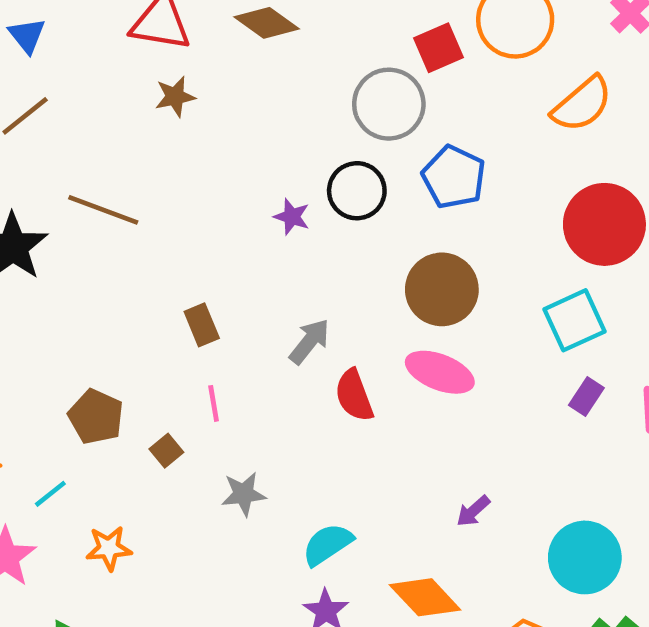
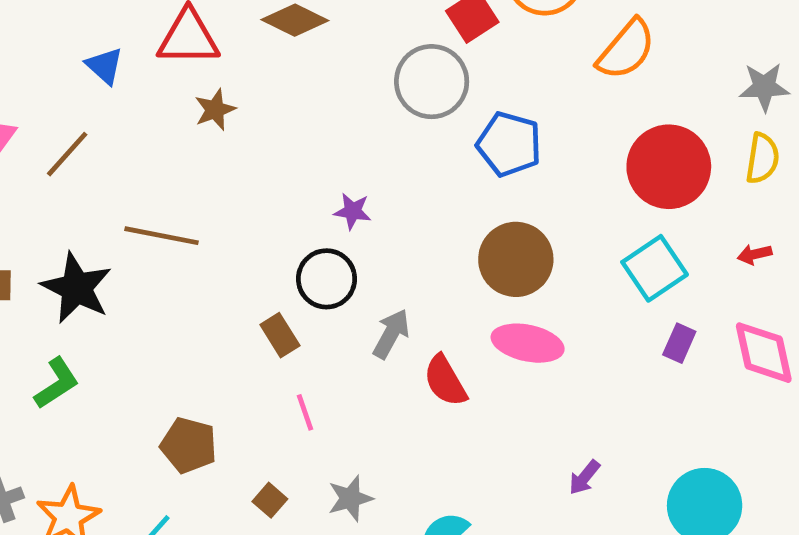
blue triangle: (27, 35) -> (105, 66), moved
black circle: (357, 191) -> (327, 279), moved
brown square: (166, 451) -> (270, 500), moved

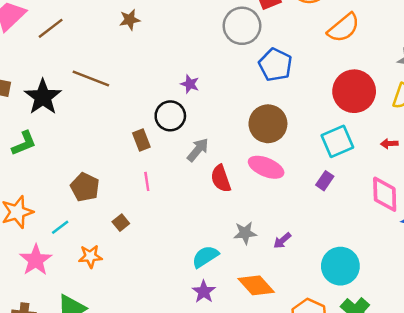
purple rectangle: (679, 343) -> (325, 181), moved
gray star: (350, 498) -> (245, 233), moved

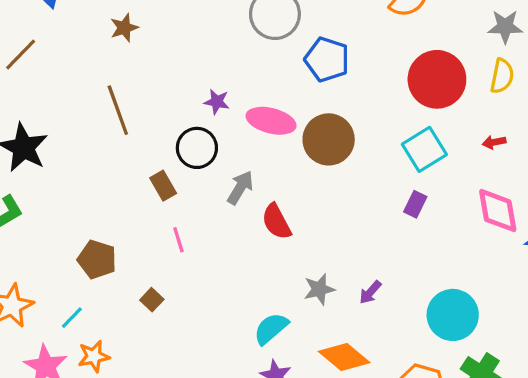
brown line: (91, 79) -> (118, 110), moved, turned 57
pink ellipse: (266, 167) -> (271, 121), moved
orange star: (90, 256) -> (94, 356), moved

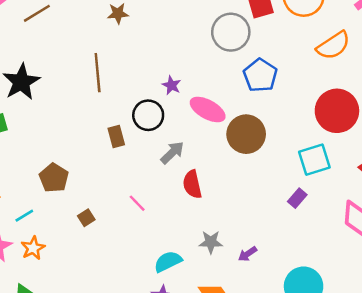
pink line: (178, 240) -> (137, 203), moved, turned -42
orange star: (94, 356) -> (33, 248), turned -30

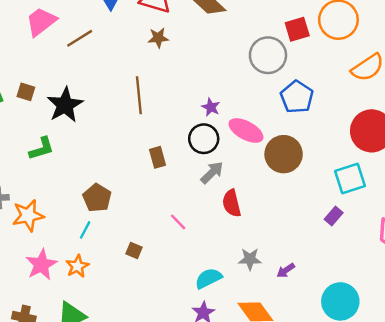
black circle: (148, 115) -> (204, 139), moved
cyan line: (24, 216) -> (85, 230), moved, turned -30
brown square: (86, 218) -> (134, 250), moved, turned -35

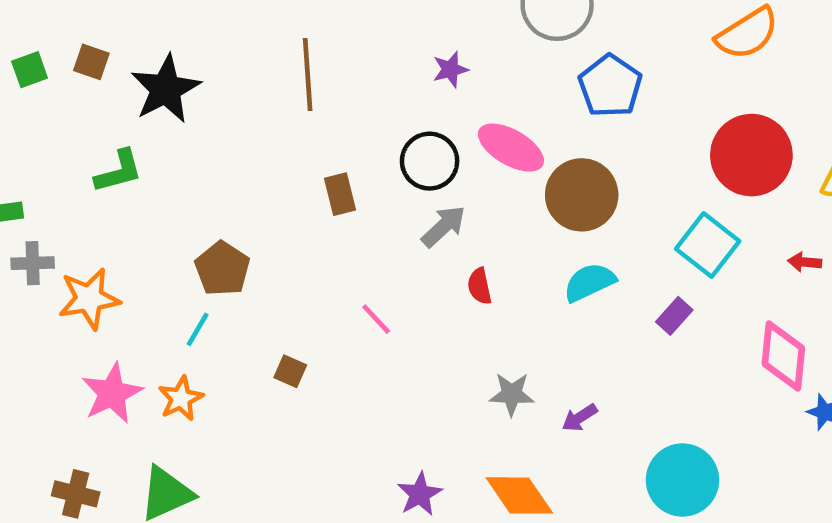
purple star: (211, 107) -> (450, 69), moved, turned 30
cyan square: (350, 178) -> (708, 245), turned -36
red semicircle: (232, 203) -> (480, 286), size x0.7
cyan semicircle: (208, 278) -> (589, 282), moved

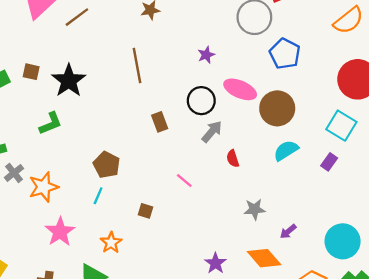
gray cross: (33, 263) -> (14, 173), turned -30
orange star: (181, 399) -> (111, 243), moved
purple arrow: (580, 418) -> (288, 231), moved

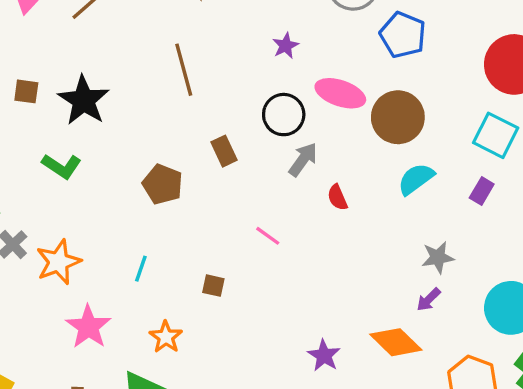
green L-shape: (51, 123) -> (61, 166), turned 60
brown pentagon: (107, 165) -> (163, 184), moved
gray star: (255, 209) -> (438, 257), moved

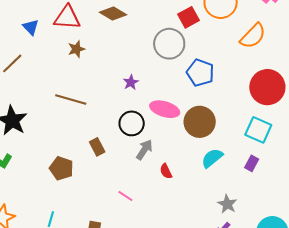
brown line: (184, 70) -> (71, 100), turned -56
gray star: (438, 257) -> (227, 204), turned -30

